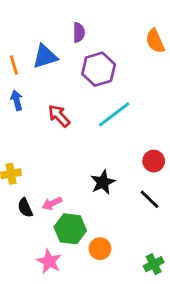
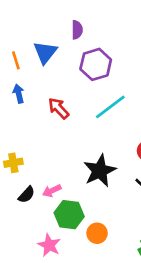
blue triangle: (45, 57) -> (45, 52), turned -35
black star: (103, 182) -> (100, 171), size x1.4
black semicircle: (25, 208) -> (27, 195), turned -114

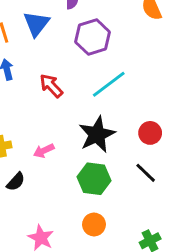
black star: (100, 171) -> (97, 134), moved
pink arrow: (52, 191) -> (44, 151), moved
green hexagon: (69, 215) -> (94, 179), moved

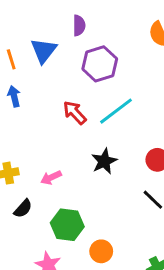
red arrow: (51, 86) -> (75, 113), moved
black star: (97, 134) -> (104, 161), size x0.7
green hexagon: (94, 179) -> (67, 225), moved

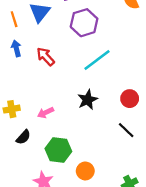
red arrow: (75, 113) -> (46, 57), moved

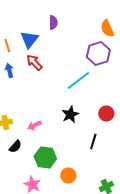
purple hexagon: (84, 23) -> (98, 54), moved
red arrow: (46, 57) -> (34, 62), moved
black line: (126, 130) -> (93, 142), moved, turned 63

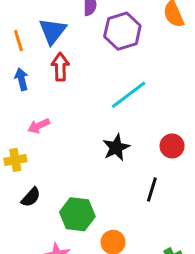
purple hexagon: (98, 54) -> (122, 31), moved
red arrow: (34, 62) -> (60, 67), turned 42
pink arrow: (34, 126) -> (39, 126), moved

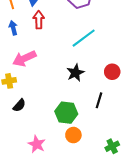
pink arrow: (39, 126) -> (24, 58), size x1.6
green hexagon: (77, 214) -> (66, 113), moved

